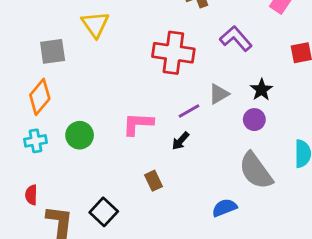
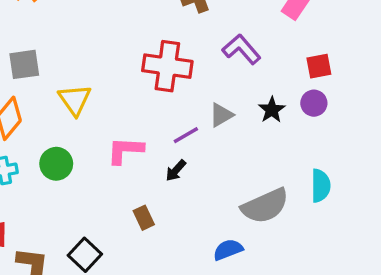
yellow triangle: (95, 24) -> (75, 100), moved
purple circle: (254, 120) -> (314, 103), moved
gray semicircle: (256, 171) -> (265, 206), turned -78

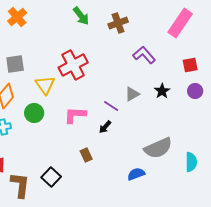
red cross: (167, 66) -> (73, 65), moved, turned -36
purple circle: (314, 103) -> (195, 91), moved
purple line: (186, 135) -> (111, 106), turned 63
green circle: (56, 164) -> (34, 113), moved
cyan semicircle: (321, 186) -> (191, 162), moved

